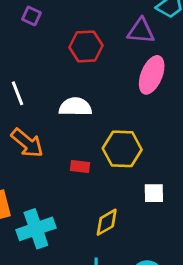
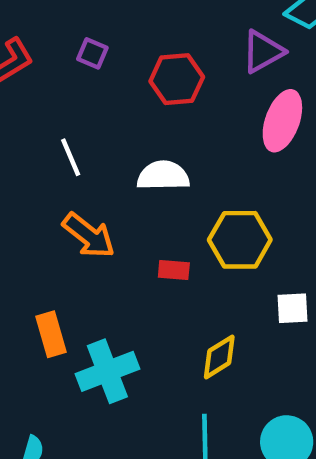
purple square: (31, 16) -> (92, 53), moved
purple triangle: (141, 31) -> (263, 51), turned -32

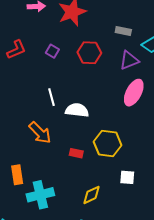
red hexagon: (177, 79) -> (89, 53), moved
white line: (71, 157) -> (51, 97), moved

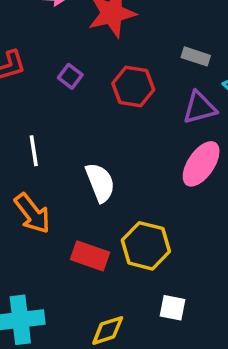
white line: (51, 97) -> (34, 151), moved
white semicircle: (77, 110) -> (100, 182), turned 55
red rectangle: (76, 153) -> (90, 256), size x1.5

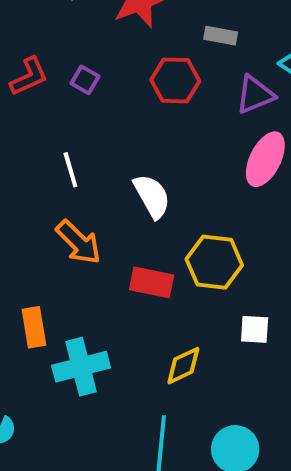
gray rectangle: (196, 56) -> (221, 36), moved
purple square: (70, 76) -> (85, 80), moved

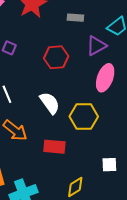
red hexagon: (175, 80) -> (56, 57), moved
yellow hexagon: (214, 262) -> (84, 117), moved

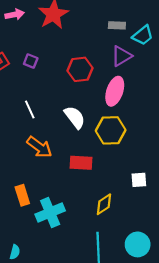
gray rectangle: (75, 18) -> (117, 25), moved
pink ellipse: (105, 78) -> (115, 91), moved

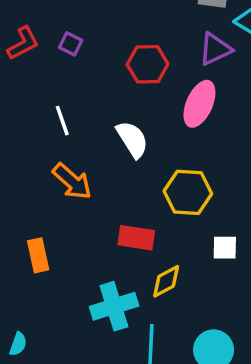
yellow hexagon: (111, 130) -> (188, 192), moved
red rectangle: (81, 163) -> (136, 238), moved
cyan cross: (50, 213) -> (114, 306), moved

